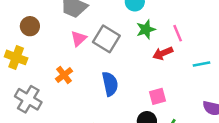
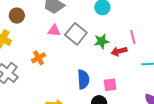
green star: (146, 29) -> (102, 41), moved
pink triangle: (79, 39) -> (54, 31), turned 40
blue semicircle: (110, 84) -> (83, 79), moved

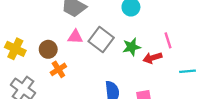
brown circle: (17, 16) -> (48, 49), moved

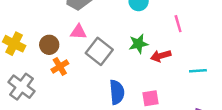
gray square: (101, 39) -> (99, 51), moved
pink line: (168, 40) -> (178, 24), moved

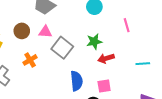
brown circle: (49, 45) -> (22, 31), moved
red arrow: (161, 56) -> (106, 58), moved

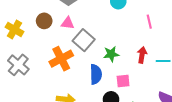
green star: (94, 42) -> (111, 54), moved
red arrow: (106, 58) -> (142, 55), moved, turned 112
orange cross: (30, 60) -> (61, 59), moved, size x1.6

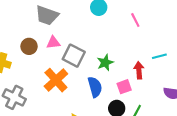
red arrow: (142, 55) -> (139, 70), moved

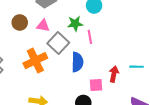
pink line: (135, 20) -> (90, 37), moved
green star: (105, 63) -> (75, 24), moved
blue semicircle: (95, 87) -> (77, 62), moved

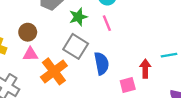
green star: (75, 24) -> (78, 17), moved
pink triangle: (43, 26) -> (30, 54), moved
pink line: (90, 37) -> (107, 23), moved

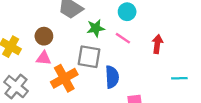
pink line: (107, 23) -> (123, 38), turned -42
gray square: (76, 46) -> (89, 57), turned -30
red arrow: (145, 69) -> (157, 44), moved

